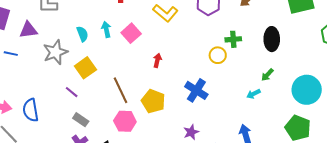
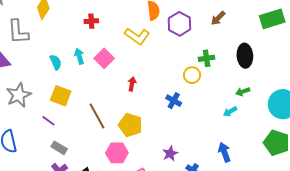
gray star: (55, 52) -> (19, 95), moved
yellow square: (85, 68) -> (61, 96), turned -30
green arrow: (267, 75) -> (243, 92), turned 32
blue cross: (196, 90) -> (174, 101), moved, size x0.7
pink hexagon: (125, 121) -> (117, 153), moved

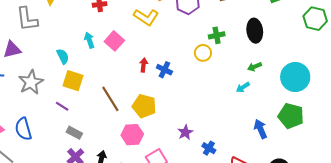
cyan semicircle: (56, 62) -> (63, 56), moved
blue cross: (174, 101) -> (164, 70), moved
blue arrow: (224, 152) -> (260, 129), moved

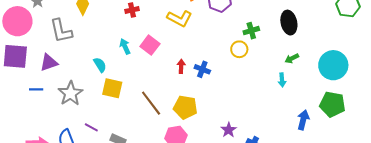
cyan arrow: (243, 87) -> (282, 80), turned -56
purple line: (62, 106) -> (91, 127), moved
blue arrow: (260, 129) -> (303, 120), turned 42

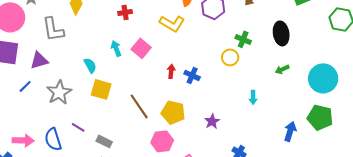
green cross: (251, 31) -> (243, 39), turned 35
cyan arrow: (282, 80) -> (253, 97), moved
blue line: (36, 89) -> (25, 86), turned -48
purple star: (229, 130) -> (212, 121), moved

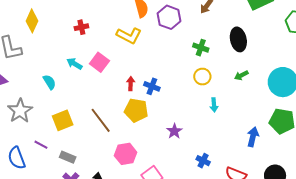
cyan arrow: (116, 48) -> (74, 64), turned -35
yellow circle: (230, 57) -> (202, 77), moved
yellow square: (101, 89) -> (63, 120), moved, turned -35
yellow pentagon: (173, 112) -> (136, 110), moved

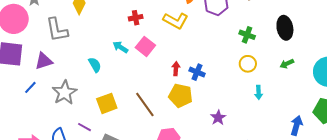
red cross: (81, 27) -> (136, 18), moved

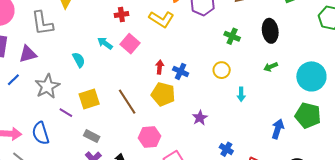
yellow circle: (248, 64) -> (222, 70), moved
purple line: (84, 127) -> (66, 113), moved

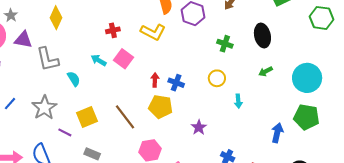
gray L-shape: (42, 23) -> (47, 59), moved
purple triangle: (28, 54) -> (23, 40), moved, turned 30

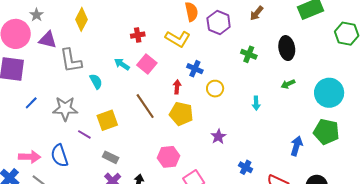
yellow circle: (217, 78) -> (215, 89), moved
blue cross: (176, 83) -> (195, 69), moved
cyan arrow: (238, 101) -> (256, 103), moved
gray star: (44, 108) -> (65, 109), turned 30
brown line: (125, 117) -> (145, 106), moved

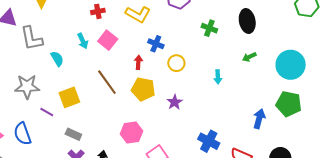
cyan arrow: (122, 64) -> (83, 41), turned -147
purple star: (218, 137) -> (175, 102), moved
blue cross: (246, 167) -> (209, 141), size x1.5

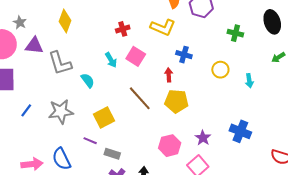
yellow circle: (176, 63) -> (220, 70), moved
purple star: (175, 102) -> (203, 138), moved
purple line: (47, 112) -> (90, 141), moved
blue cross: (209, 141) -> (240, 131), moved

